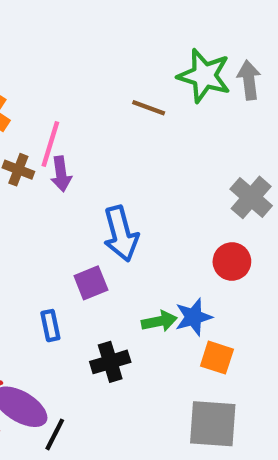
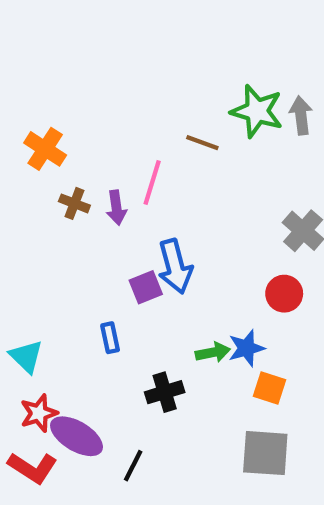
pink line: (50, 144) -> (152, 182), moved
purple square: (91, 283) -> (146, 287), moved
blue rectangle: (50, 326) -> (110, 338), moved
black line: (55, 434) -> (133, 466), moved

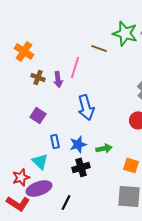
purple square: (146, 287) -> (38, 115), moved, turned -35
blue star: (246, 348) -> (78, 144), moved
cyan triangle: (26, 357) -> (40, 161), moved
purple ellipse: (77, 436) -> (39, 188), turned -50

